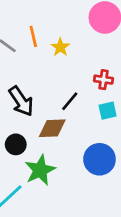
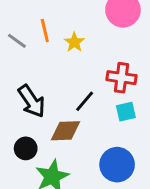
red cross: (104, 80) -> (121, 78), size x1.4

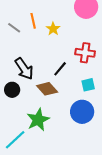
cyan square: (126, 112) -> (88, 85), moved
brown diamond: (65, 131) -> (47, 89), turned 50
black circle: (26, 148) -> (12, 90), moved

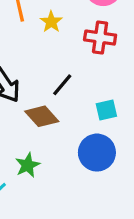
red cross: (85, 53) -> (100, 38), moved
green star: (38, 120) -> (28, 165), size x0.7

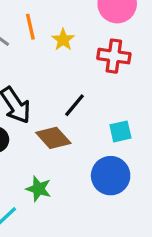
green star: (28, 165) -> (39, 189), turned -30

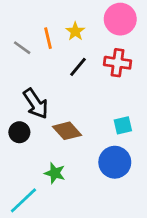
yellow star: (63, 40) -> (75, 31), moved
black line: (75, 105) -> (78, 67), moved

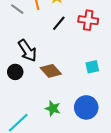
blue circle: (115, 162) -> (86, 107), moved
green star: (55, 173) -> (53, 108), moved

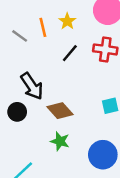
green star: (53, 108) -> (60, 141), moved

